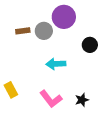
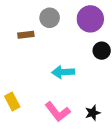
purple circle: (64, 17) -> (90, 19), moved
gray circle: (44, 31) -> (50, 18), moved

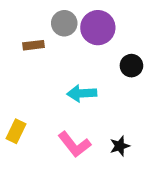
purple circle: (90, 19) -> (98, 28), moved
yellow rectangle: (12, 102) -> (16, 131), turned 54

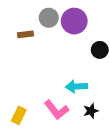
cyan arrow: (82, 93) -> (76, 86), moved
yellow rectangle: (16, 131) -> (19, 115), moved

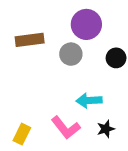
gray circle: (49, 18) -> (71, 54), moved
brown rectangle: (25, 34) -> (30, 40), size x1.5

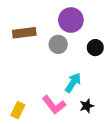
cyan arrow: (89, 100) -> (73, 83), turned 126

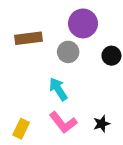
cyan arrow: (73, 83) -> (58, 89), moved, turned -66

